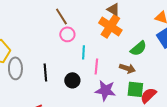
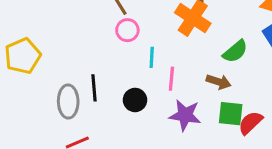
gray ellipse: (15, 68) -> (68, 102), moved

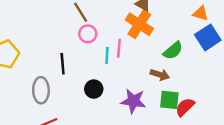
pink line: (171, 79) -> (119, 48), moved
black line: (94, 88) -> (63, 64), moved

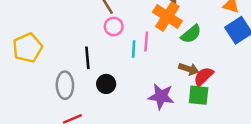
green semicircle: (173, 51) -> (191, 34), moved
black circle: (94, 89) -> (106, 84), moved
red semicircle: (185, 107) -> (204, 76), moved

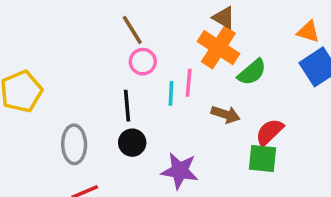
black line: (87, 58) -> (127, 106), moved
brown arrow: (189, 69) -> (226, 114), moved
purple star: (161, 96) -> (180, 171), moved

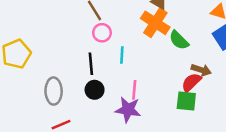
green semicircle: (252, 72) -> (179, 40), turned 85
pink line: (189, 83) -> (134, 90), moved
brown arrow: (226, 114) -> (201, 70), moved

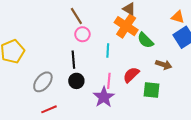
cyan line: (122, 55) -> (108, 50), moved
red semicircle: (191, 82) -> (131, 75), moved
gray ellipse: (54, 91) -> (43, 82), turned 40
purple star: (128, 110) -> (104, 97), turned 30

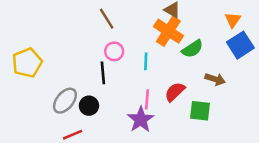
orange triangle: (178, 17) -> (233, 20), turned 48
pink circle: (82, 34) -> (114, 51), moved
green semicircle: (145, 40) -> (192, 49), turned -78
black circle: (76, 81) -> (89, 106), moved

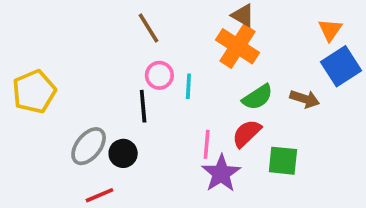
green semicircle: (192, 49) -> (257, 97), moved
cyan line: (146, 61) -> (188, 86), moved
brown arrow: (215, 79) -> (305, 99), moved
purple star: (141, 120) -> (221, 173), moved

